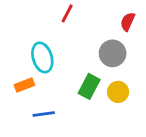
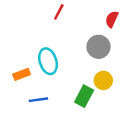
cyan ellipse: (42, 57) -> (48, 61), moved
green rectangle: (89, 86) -> (84, 96), moved

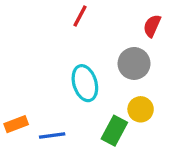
cyan ellipse: (48, 61) -> (85, 83), moved
orange rectangle: (22, 74) -> (16, 124), moved

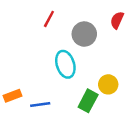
red line: (80, 16) -> (49, 19), moved
gray circle: (134, 63) -> (84, 34), moved

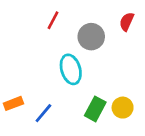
yellow circle: (108, 84) -> (123, 108), moved
blue line: (40, 105) -> (43, 113), turned -42

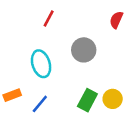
gray circle: (91, 37) -> (84, 50), moved
cyan ellipse: (71, 69) -> (41, 64), moved

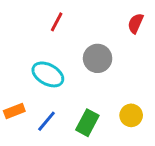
cyan ellipse: (41, 64) -> (48, 74), turned -44
green rectangle: (87, 100) -> (87, 123), moved

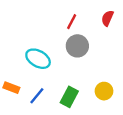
red line: (57, 22) -> (72, 22), moved
orange rectangle: (14, 111) -> (11, 88), turned 42

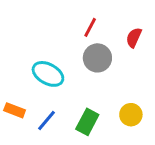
red semicircle: (107, 18) -> (134, 38), moved

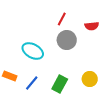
red semicircle: (134, 38) -> (92, 26), turned -120

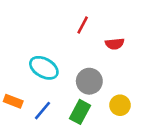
red semicircle: (92, 26) -> (115, 44), moved
gray circle: (67, 40) -> (89, 81), moved

